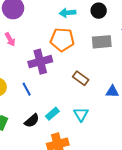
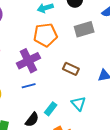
blue line: (27, 89) -> (29, 86), moved, turned -64

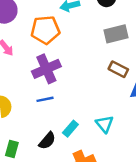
orange pentagon: (45, 35) -> (45, 30), moved
brown rectangle: (71, 69) -> (118, 69), moved

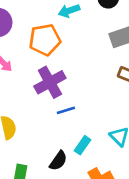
blue line: (45, 99) -> (66, 110), moved

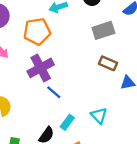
blue line: (66, 110) -> (54, 92), turned 56

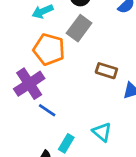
gray rectangle: (103, 30) -> (79, 28), moved, turned -30
orange pentagon: (37, 31) -> (49, 49), moved, turned 30

